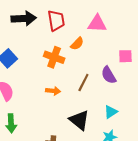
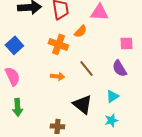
purple semicircle: (109, 75) -> (119, 68), moved
brown line: (83, 82) -> (86, 68), turned -66

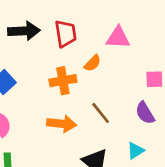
orange cross: (58, 44) -> (63, 81), turned -30
orange arrow: (57, 76) -> (62, 124), size x1.5

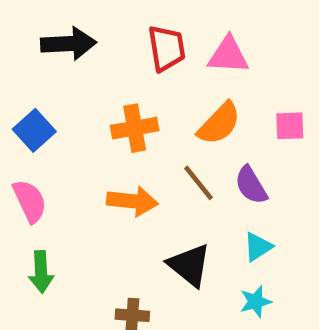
red trapezoid: (66, 34) -> (167, 48), moved
orange semicircle: (93, 63) -> (219, 124), moved, size x1.5
purple semicircle: (145, 113) -> (251, 185), moved

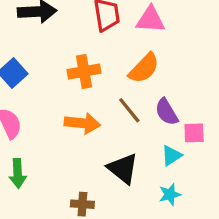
pink square: (290, 126) -> (194, 133), moved

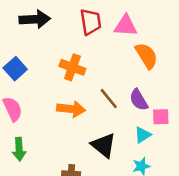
orange semicircle: (144, 68) -> (147, 56), moved, turned -76
orange cross: (84, 71) -> (72, 67), turned 30

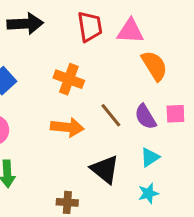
pink square: (161, 117) -> (175, 114), moved

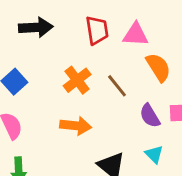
orange cross: (69, 79) -> (77, 80), turned 32
brown line: (111, 115) -> (117, 86), moved
cyan triangle: (150, 157) -> (154, 154), turned -42

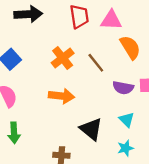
purple semicircle: (150, 116) -> (123, 88), turned -48

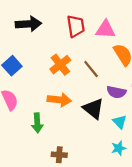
black triangle: (91, 129) -> (93, 109), moved
green arrow: (14, 133) -> (37, 123), moved

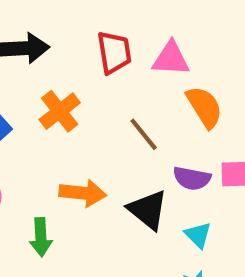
orange cross: (60, 65) -> (60, 111), moved

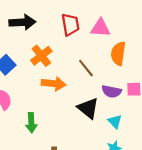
orange semicircle: (204, 107) -> (118, 54), turned -140
orange arrow: (83, 193) -> (54, 84), moved

